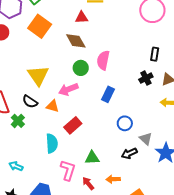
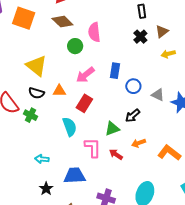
pink arrow: (68, 89) -> (85, 75), moved
blue rectangle: (108, 94) -> (115, 71), moved
black arrow: (129, 153) -> (133, 116), moved

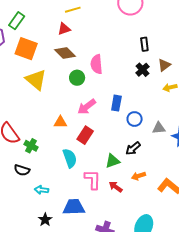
yellow triangle: (37, 66) -> (36, 80), moved
black semicircle: (36, 93) -> (22, 170), moved
gray triangle: (158, 95) -> (159, 128), turned -32

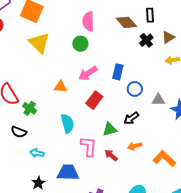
brown diamond: (65, 53) -> (126, 22), moved
pink semicircle: (97, 64) -> (88, 21), moved
red rectangle: (85, 135) -> (94, 100), moved

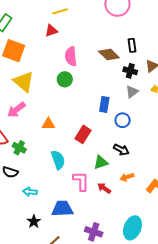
black cross: (146, 40) -> (130, 71), turned -32
pink arrow: (88, 73) -> (16, 110), moved
gray triangle: (158, 100) -> (132, 92), moved, turned -32
black arrow: (131, 118) -> (121, 150), turned -112

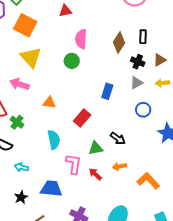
brown diamond: (109, 54) -> (119, 42), turned 70
pink arrow: (16, 110) -> (19, 84), turned 48
blue circle: (123, 120) -> (143, 110), moved

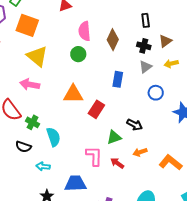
brown diamond: (119, 42) -> (113, 40), moved
orange triangle: (49, 103) -> (73, 94), moved, size x1.5
cyan semicircle: (54, 140) -> (53, 137), moved

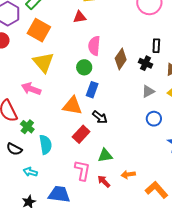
black cross: (144, 46) -> (145, 63), moved
blue rectangle: (118, 79) -> (92, 90), moved
red rectangle: (96, 109) -> (81, 134), moved
black arrow: (135, 125) -> (100, 117), moved

